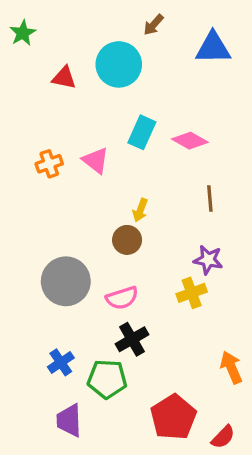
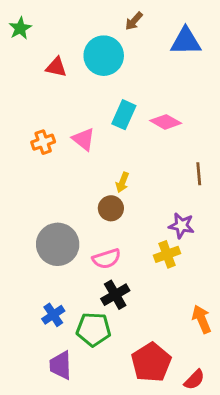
brown line: (210, 199) -> (199, 174), moved

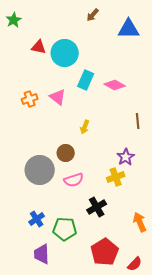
cyan circle: (104, 56) -> (65, 53), moved
brown circle: (111, 208) -> (66, 153), moved
purple star: (181, 226) -> (126, 157), turned 30
black cross: (115, 295) -> (97, 207), moved

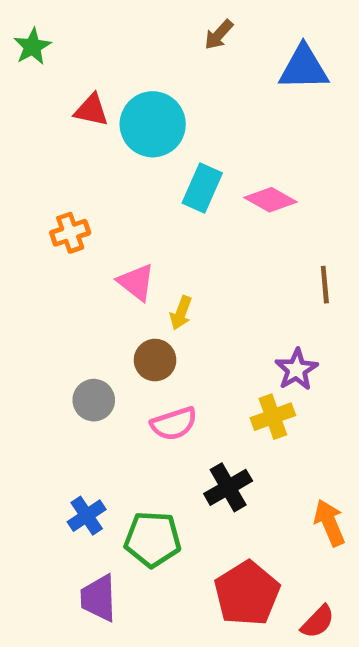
pink triangle: (58, 97) -> (136, 282), moved
yellow arrow: (85, 127) -> (181, 313), moved
gray circle: (40, 170) -> (94, 400), size x0.6

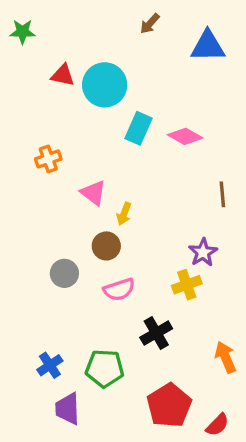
green star: (32, 47) -> (22, 32), turned 30
blue cross: (87, 516) -> (50, 365), moved

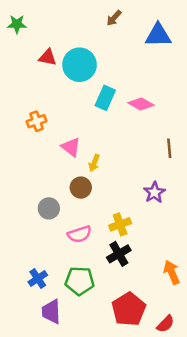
yellow cross: (187, 285) -> (120, 224), moved
pink semicircle: (119, 289) -> (80, 234), moved

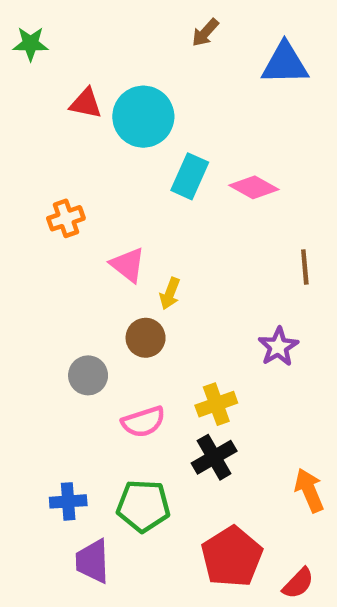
blue cross: (38, 278) -> (68, 501), turned 30

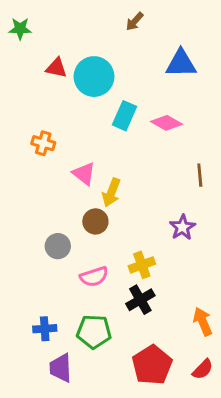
blue triangle: (285, 64) -> (181, 63), moved
orange cross: (66, 218) -> (43, 143), turned 35
yellow arrow: (170, 294) -> (111, 192), size x1.4
red semicircle: (298, 583) -> (203, 369), moved

